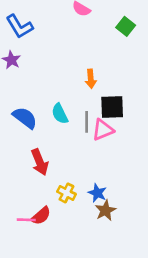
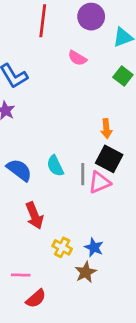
orange arrow: (91, 79) -> (106, 129), moved
black square: (112, 107) -> (109, 159), turned 30
brown star: (105, 210) -> (86, 272), moved
red semicircle: (41, 216) -> (36, 299), moved

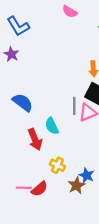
cyan semicircle: (55, 166) -> (52, 126), moved
blue star: (94, 247) -> (87, 175), moved
red semicircle: (36, 299) -> (39, 189), moved

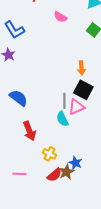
cyan semicircle: (52, 126) -> (62, 119), moved
red semicircle: (39, 189) -> (54, 175), moved

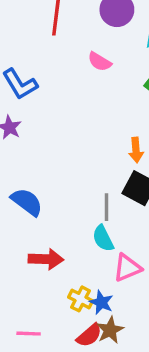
pink triangle: (76, 107) -> (127, 268), moved
red arrow: (29, 131) -> (46, 259), turned -66
blue star: (75, 163) -> (101, 302), moved

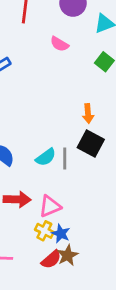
cyan semicircle: (103, 238) -> (46, 157), moved, turned -100
pink triangle: (127, 268) -> (50, 206), moved

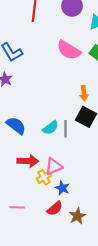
pink semicircle: (59, 44) -> (69, 50), moved, size x1.6
yellow cross: (44, 231) -> (44, 177), moved, turned 32
brown star: (68, 255) -> (77, 216), moved

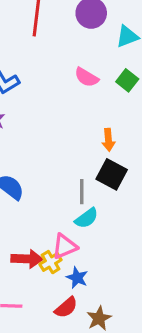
pink semicircle: (69, 50) -> (86, 77), size x0.7
cyan semicircle: (50, 128) -> (86, 218), moved
red arrow: (28, 161) -> (27, 259), moved

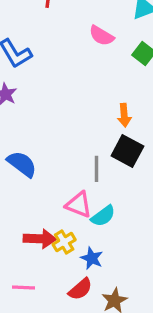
pink semicircle: (86, 77) -> (101, 36), moved
cyan semicircle: (86, 218) -> (103, 216), moved
pink triangle: (65, 246) -> (79, 205), moved, turned 44

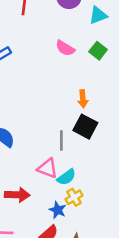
pink semicircle: (101, 36) -> (65, 48), moved
yellow cross: (64, 242) -> (74, 197), moved

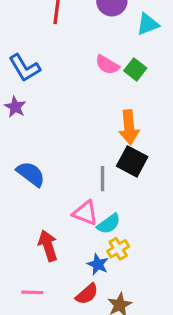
green square: (98, 51) -> (135, 69), moved
orange arrow: (83, 99) -> (129, 127), size x1.5
red arrow: (17, 195) -> (48, 246), turned -110

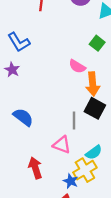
pink semicircle: (107, 65) -> (77, 66), moved
cyan semicircle: (109, 224) -> (94, 152), moved
yellow cross: (118, 249) -> (85, 170), size x1.5

